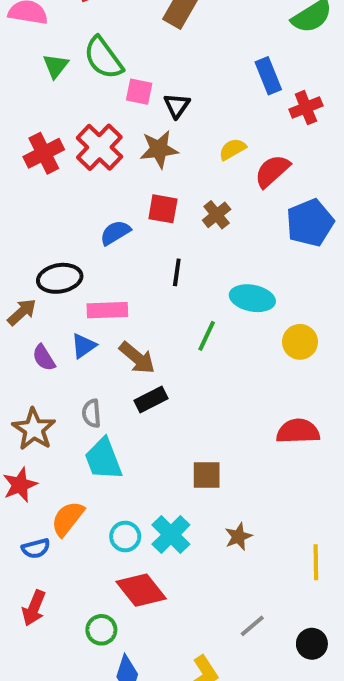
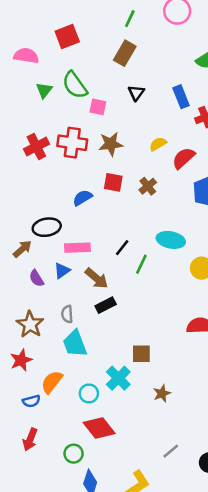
black triangle: (177, 106) -> (136, 93), moved
red cross: (99, 147) -> (72, 143), turned -36
black line: (177, 272) -> (122, 248), moved, turned 30
cyan cross: (171, 535) -> (118, 378), moved

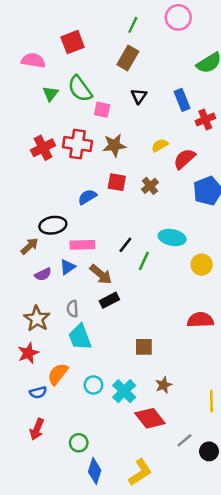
purple semicircle: (36, 278) -> (43, 274), turned -84
cyan cross: (118, 378) -> (124, 391), moved
red diamond: (99, 428) -> (150, 418), moved
gray line: (171, 451) -> (184, 440), moved

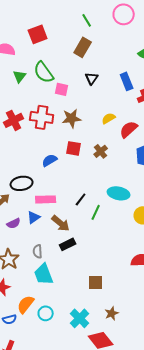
green line: (133, 25) -> (87, 20), turned -56
cyan circle: (93, 385) -> (46, 313), moved

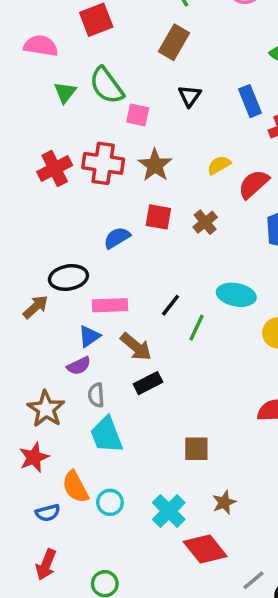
brown star: (72, 118) -> (155, 165), turned -30
purple semicircle: (14, 223) -> (79, 366), moved
orange semicircle: (26, 304) -> (75, 487), turned -66

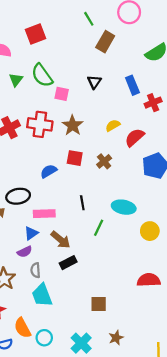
brown rectangle: (174, 42) -> (105, 42), moved
black line: (171, 305) -> (82, 203), moved, turned -48

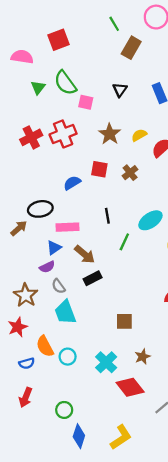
red cross: (40, 124) -> (63, 134), turned -30
brown star: (73, 125) -> (110, 134), moved
cyan ellipse: (124, 207) -> (150, 220), turned -45
gray semicircle: (36, 270) -> (58, 286), turned -32

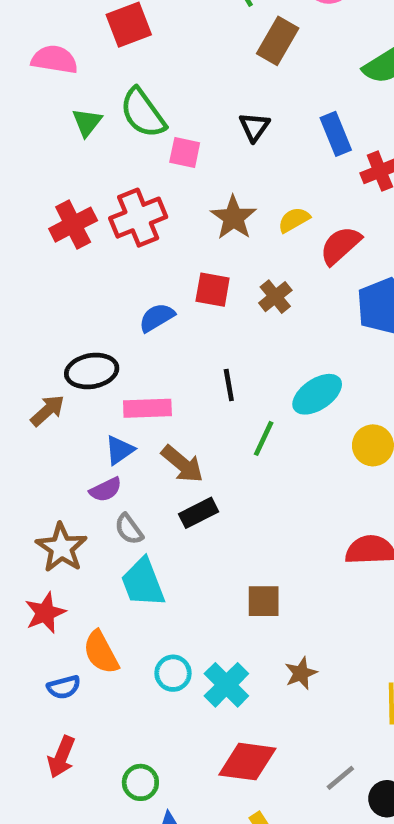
cyan circle: (68, 357) -> (173, 673), moved
red diamond: (130, 387) -> (247, 762), moved, turned -44

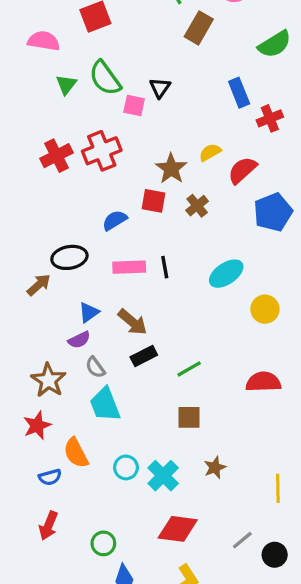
black triangle: (254, 127) -> (160, 88), moved
brown star: (233, 218) -> (171, 169), moved
pink rectangle: (147, 408) -> (129, 267), moved
green line: (264, 438) -> (189, 369), moved, turned 35

